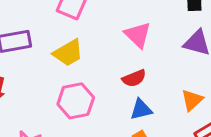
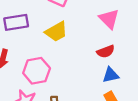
pink hexagon: (76, 101) -> (37, 71), moved

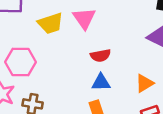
pink triangle: (109, 19) -> (84, 18), moved

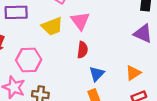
red semicircle: (100, 55) -> (82, 50), moved, turned -70
blue triangle: (101, 82) -> (97, 74), turned -42

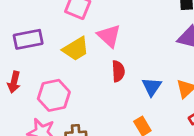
blue triangle: (97, 74) -> (152, 87), moved

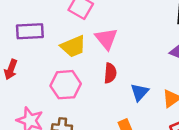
pink hexagon: (54, 95) -> (66, 85), moved

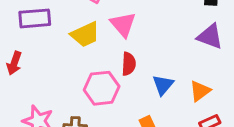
pink hexagon: (66, 85) -> (102, 88), moved

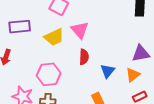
purple triangle: (210, 36) -> (141, 53), moved, turned -30
pink hexagon: (102, 88) -> (49, 74), moved

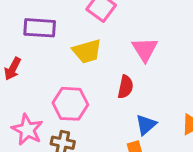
pink triangle: (80, 30) -> (145, 49), moved
blue triangle: (108, 71) -> (146, 125), moved

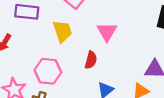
yellow trapezoid: (87, 51) -> (62, 31), turned -95

